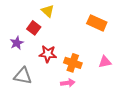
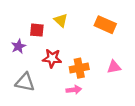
yellow triangle: (48, 11) -> (61, 20), moved
red square: (34, 28) -> (37, 30), turned -32
orange cross: (73, 63) -> (79, 68), turned -30

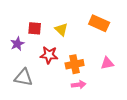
yellow triangle: (61, 20) -> (61, 29), moved
pink arrow: (74, 90) -> (79, 85), moved

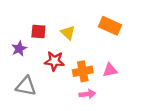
pink triangle: (107, 63) -> (110, 70), moved

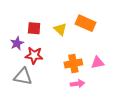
orange rectangle: (110, 26) -> (85, 23), moved
red star: (54, 61) -> (34, 55), moved

